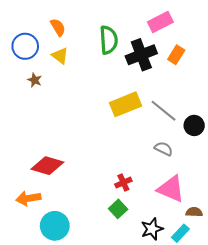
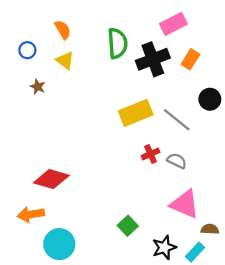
blue circle: (25, 46) -> (27, 50), size x0.6
black circle: (194, 125) -> (210, 99), moved
red cross: (123, 183) -> (151, 154), moved

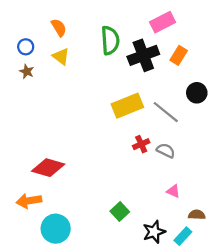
brown star: (38, 87) -> (27, 71), moved
pink triangle: (185, 204) -> (173, 191), size x0.5

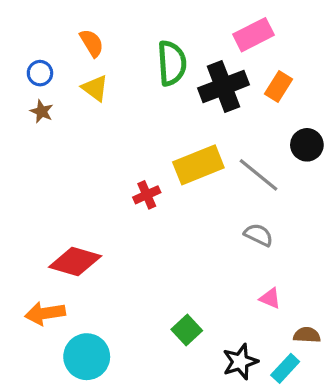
red cross: (141, 144) -> (147, 195), moved

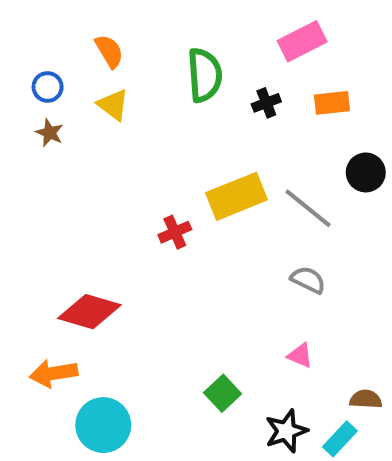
black cross: (223, 86) -> (266, 103), size x0.5
orange rectangle: (279, 86) -> (332, 103), turned 52
pink triangle: (270, 298) -> (300, 355), moved

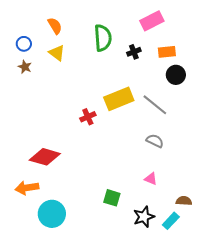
black circle: (366, 172) -> (176, 75), moved
green square: (223, 393) -> (112, 198), turned -30

